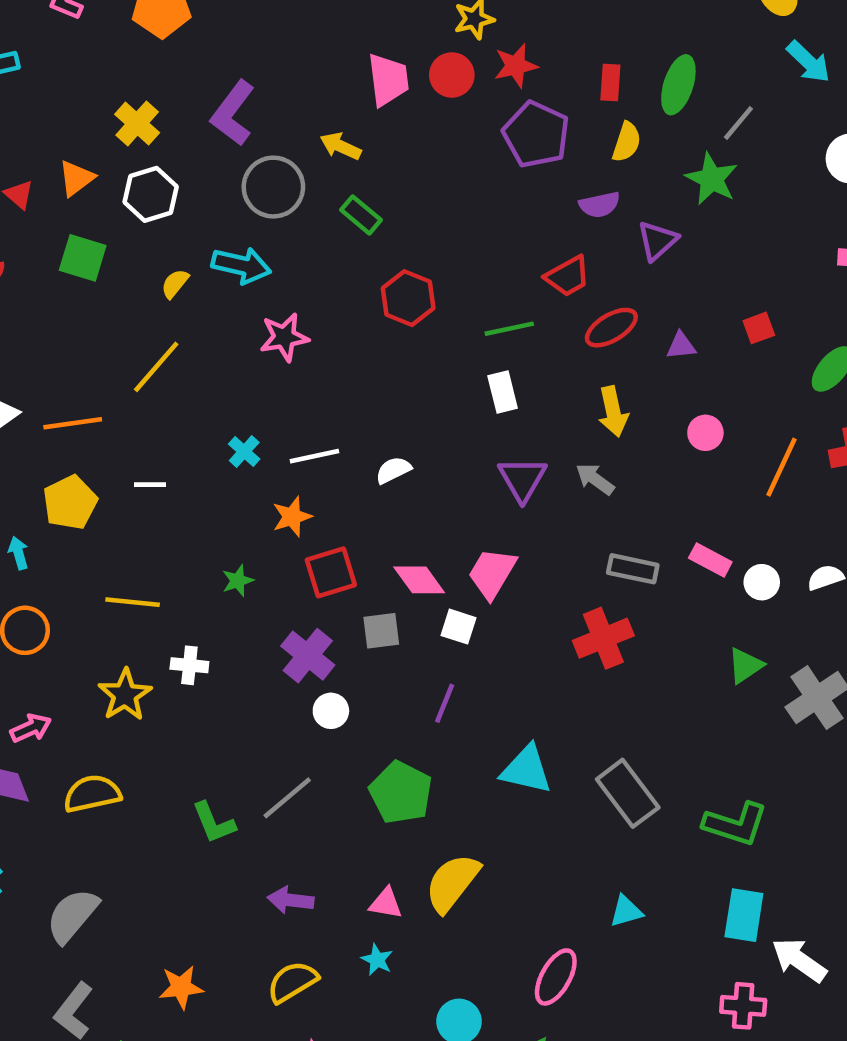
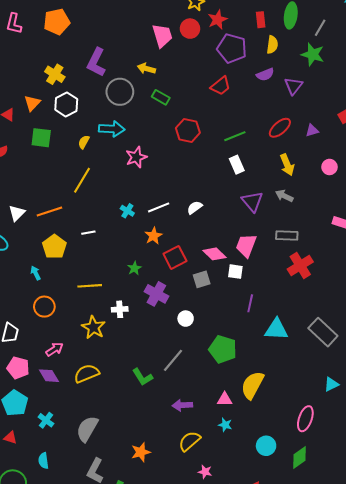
red trapezoid: (568, 276) -> (221, 86), moved
gray rectangle: (633, 569) -> (287, 236), moved
purple cross: (308, 656) -> (156, 294), moved
purple line: (445, 703) -> (250, 303), moved

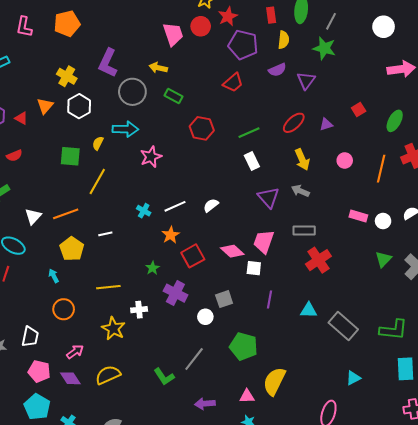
green square: (41, 138) -> (70, 156), moved
gray square: (202, 279) -> (224, 299), moved
cyan triangle: (276, 329) -> (309, 310), moved, size x0.7

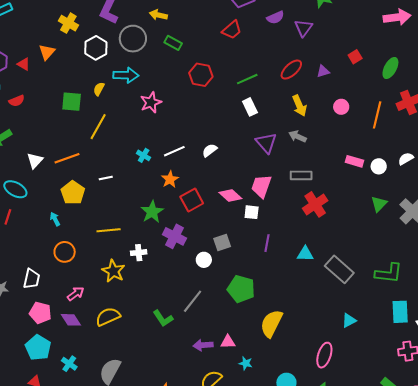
white hexagon: (79, 106) -> (96, 48), moved
green star: (153, 268) -> (152, 212), size x1.6
pink triangle: (247, 396) -> (228, 342), moved

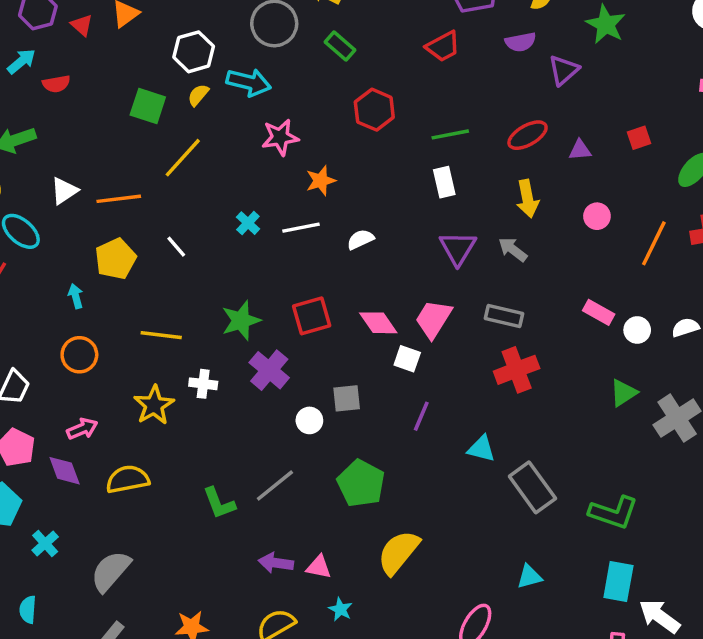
white hexagon: (96, 48) -> (194, 52), moved
white line: (106, 178) -> (176, 247), turned 48
orange star: (170, 179) -> (321, 181), moved

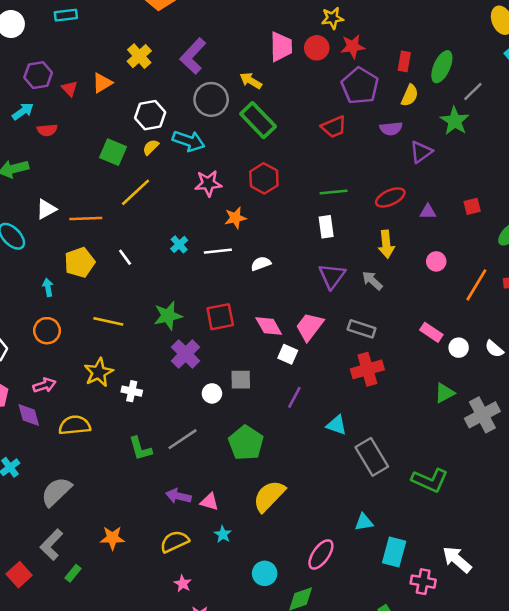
green rectangle: (340, 46) -> (258, 120), size x1.6
red hexagon: (374, 110) -> (264, 178), moved
white semicircle: (685, 327) -> (494, 349), turned -126
white cross: (203, 384) -> (132, 391), moved
cyan rectangle: (618, 581) -> (394, 552), moved

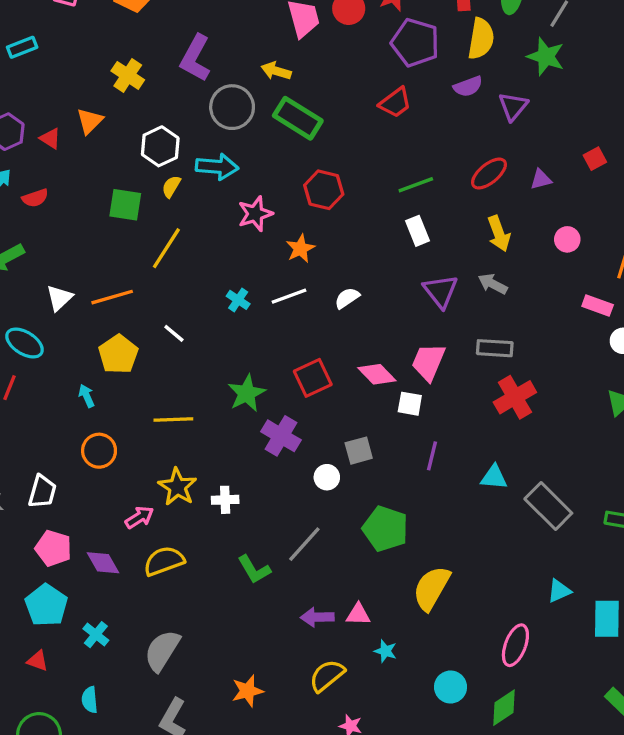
yellow semicircle: (410, 95) -> (481, 39), size x1.4
pink rectangle: (431, 332) -> (598, 306), moved
pink arrow: (44, 385) -> (139, 517), moved

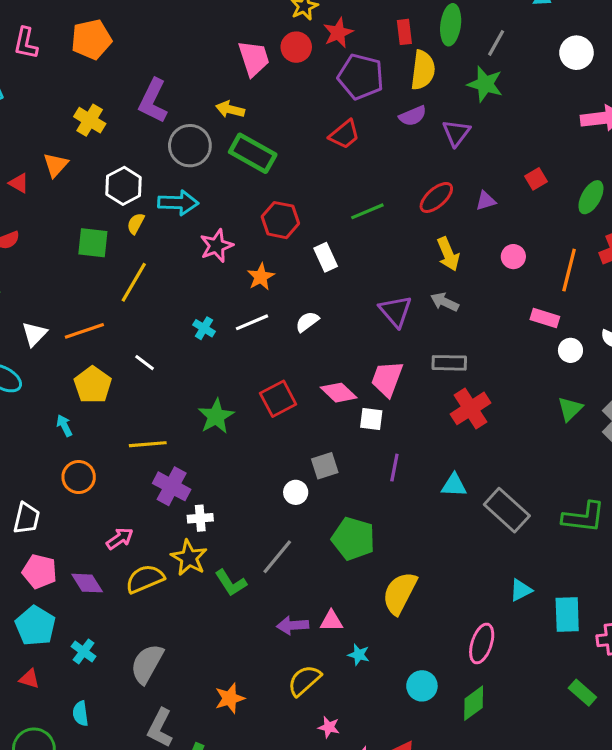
white rectangle: (417, 231) -> (326, 257), moved
purple cross: (281, 436) -> (172, 486), moved
yellow star: (177, 487) -> (189, 558), moved

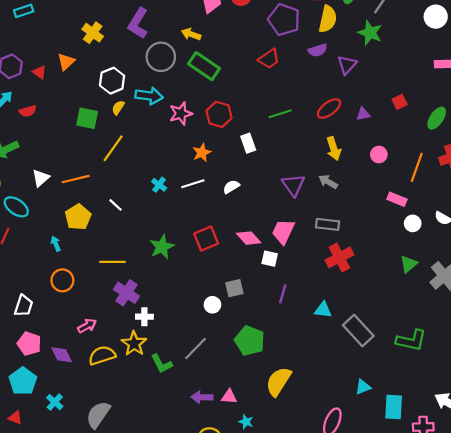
pink star: (216, 246) -> (181, 113), moved

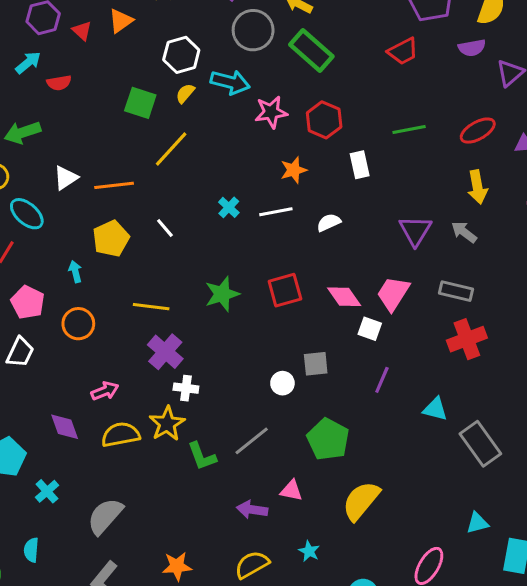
pink pentagon: (29, 344) -> (28, 302), moved
pink triangle: (229, 397) -> (291, 491), moved

